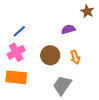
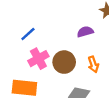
pink cross: (16, 52) -> (38, 59), moved

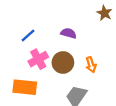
purple semicircle: (85, 32) -> (69, 33), moved, turned 32

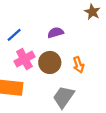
purple semicircle: (69, 33) -> (56, 33), turned -32

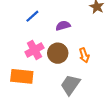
blue line: (14, 35) -> (32, 16), moved

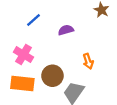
pink cross: (34, 50) -> (24, 55), moved, turned -30
brown circle: (58, 53) -> (52, 76), moved

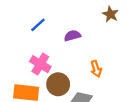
pink cross: (24, 55) -> (40, 64), moved

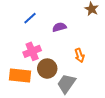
pink cross: (40, 64) -> (32, 51), turned 36

